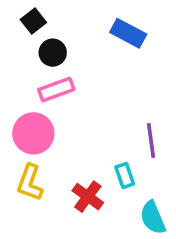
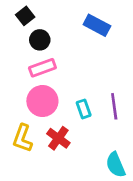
pink circle: (33, 133) -> (42, 101), moved
cyan rectangle: (125, 176) -> (84, 109), moved
red cross: (88, 197) -> (58, 138), moved

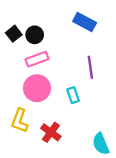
black square: (25, 16) -> (14, 34), moved
purple line: (114, 106) -> (90, 67), moved
red cross: (58, 138) -> (51, 132), moved

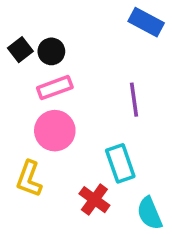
blue rectangle: (85, 22) -> (146, 22), moved
cyan rectangle: (73, 95) -> (120, 163), moved, size x1.5
red cross: (51, 132) -> (94, 200), moved

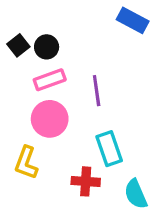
purple line: (134, 100) -> (97, 91), moved
red cross: (94, 200) -> (86, 181), turned -32

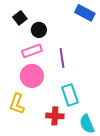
black square: (18, 45) -> (20, 18), moved
black circle: (47, 47) -> (39, 30), moved

